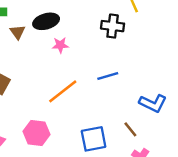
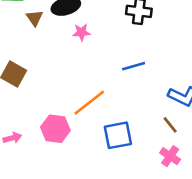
orange line: (63, 91) -> (89, 103), moved
brown line: (130, 129) -> (170, 125), moved

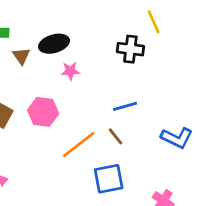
brown line: (170, 125) -> (115, 136), moved
pink hexagon: (55, 129) -> (43, 112), moved

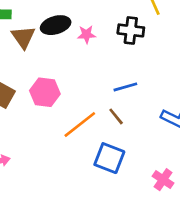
brown triangle: (21, 56) -> (23, 37), size x1.4
pink star: (70, 71) -> (86, 34), moved
blue square: (109, 179) -> (109, 158), turned 32

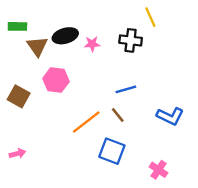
pink hexagon: (45, 92) -> (56, 80), moved

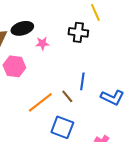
pink star: (92, 44) -> (42, 43), moved
blue line: (126, 89) -> (82, 81), moved, turned -66

